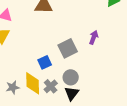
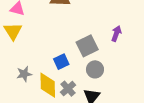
gray circle: (71, 77) -> (95, 69), moved
gray star: (13, 87) -> (24, 74), moved

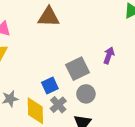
gray cross: (68, 89) -> (58, 105), moved

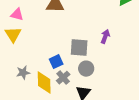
gray square: (78, 69) -> (79, 47), turned 30

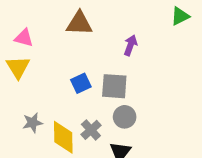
purple arrow: (105, 36) -> (130, 45), moved
blue square: (56, 62) -> (81, 83), moved

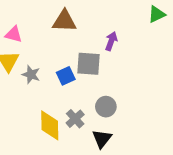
gray square: (114, 86) -> (88, 64), moved
gray star: (33, 123) -> (31, 75), moved, turned 30

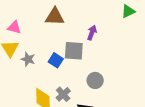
blue square: (66, 76) -> (56, 60), turned -32
gray circle: (106, 107) -> (95, 80), moved

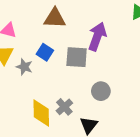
purple arrow: (92, 33) -> (97, 36), size x1.6
blue square: (56, 60) -> (45, 52), moved

